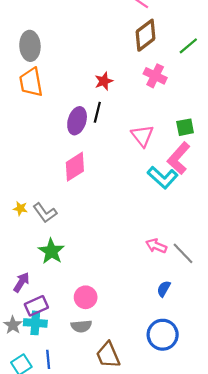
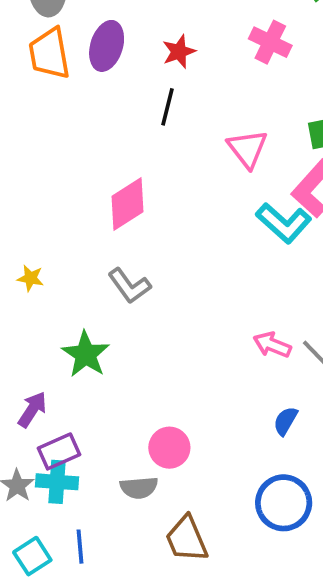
purple ellipse: (77, 121) -> (107, 46), moved
gray L-shape: (45, 213) -> (129, 286), moved
pink circle: (86, 297) -> (169, 448), moved

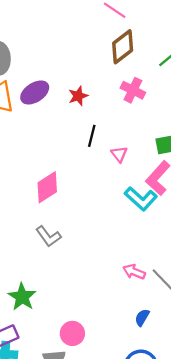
purple ellipse: (107, 46) -> (35, 92), turned 40
black line: (167, 107) -> (92, 136), moved
pink triangle: (247, 149) -> (119, 154), size x0.7
green star: (86, 354) -> (22, 297), moved

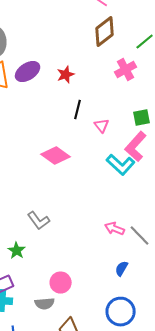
pink cross: (133, 90) -> (126, 70), moved, turned 35
pink diamond: (47, 187) -> (56, 156), moved, turned 68
gray L-shape: (48, 236) -> (39, 221), moved
green star: (22, 297) -> (17, 251), size x0.7

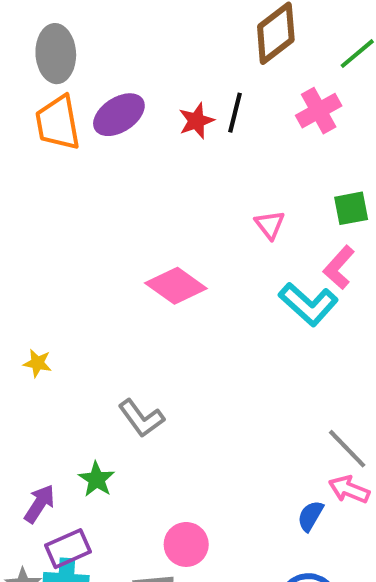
black line: (78, 110) -> (235, 113), moved
pink L-shape: (136, 147) -> (339, 267), size x0.7
pink arrow: (115, 229) -> (349, 489), moved

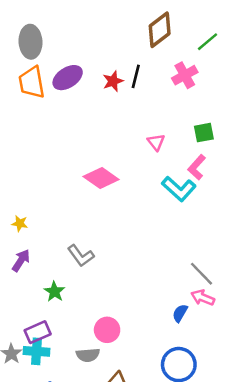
purple arrow: (39, 504) -> (21, 261), moved

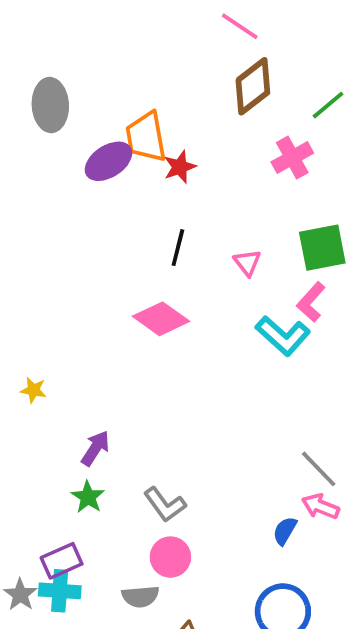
black line: (136, 76) -> (178, 248), moved
orange trapezoid: (32, 82) -> (146, 137), moved
green square: (204, 133) -> (322, 248), size x1.5
gray L-shape: (81, 256) -> (165, 505), moved
purple arrow: (21, 261) -> (95, 448), moved

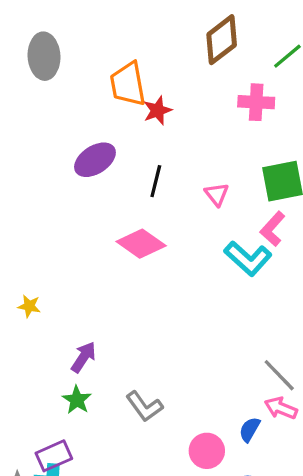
pink cross: (292, 158) -> (256, 102), turned 32
purple ellipse: (108, 161) -> (95, 160), moved
pink circle: (170, 557) -> (207, 451), moved

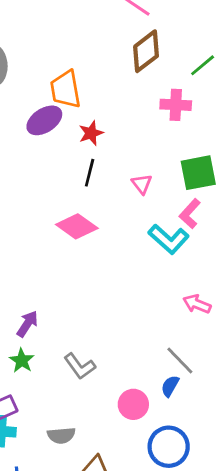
red star: (157, 110) -> (91, 133), moved
purple ellipse: (95, 160) -> (44, 120), moved
gray line: (279, 375) -> (180, 361), moved
pink arrow: (281, 408) -> (197, 304), moved

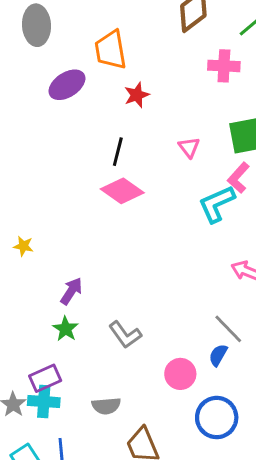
purple ellipse: (44, 120) -> (67, 85), moved
black line: (90, 173) -> (118, 152), moved
cyan L-shape: (169, 239) -> (217, 204), turned 114

